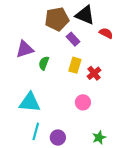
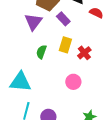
purple triangle: (25, 49) -> (33, 22), moved, turned -36
green semicircle: (44, 63) -> (41, 52), moved

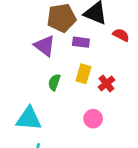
purple rectangle: (63, 19) -> (81, 42), turned -40
purple triangle: (33, 22) -> (45, 46), turned -30

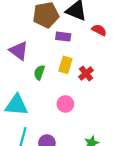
purple triangle: (45, 46) -> (19, 51), moved
pink circle: (93, 119) -> (65, 104), moved

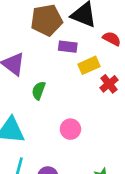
yellow rectangle: (65, 65) -> (89, 65), moved, turned 49
red cross: (86, 74) -> (109, 84), moved

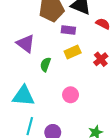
yellow rectangle: (89, 65) -> (73, 52), moved

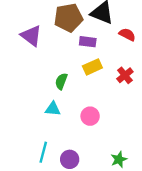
purple triangle: (26, 44) -> (31, 36), moved
cyan triangle: (24, 96) -> (53, 109), moved, size x0.6

